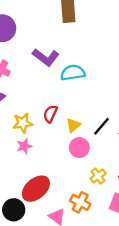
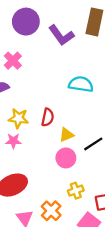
purple L-shape: (46, 57) -> (61, 35), moved
red semicircle: (50, 114) -> (48, 117), turned 150

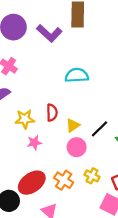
pink star: (13, 141) -> (34, 143), moved
yellow cross: (76, 191) -> (92, 176), turned -32
orange cross: (51, 211) -> (64, 180), moved

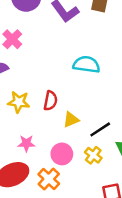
pink star: (34, 143) -> (26, 143), moved
pink circle: (77, 147) -> (62, 154), moved
yellow cross: (92, 176) -> (93, 155), moved

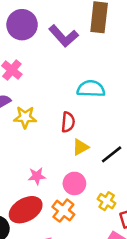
red semicircle: (50, 101) -> (68, 122), moved
yellow star: (19, 102) -> (25, 117), moved
yellow cross: (93, 155) -> (107, 201), moved

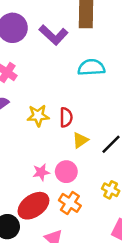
cyan semicircle: (91, 89) -> (91, 67), moved
yellow star: (25, 117) -> (38, 116), moved
pink circle: (74, 183) -> (66, 172), moved

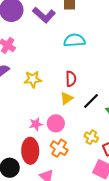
red semicircle: (66, 117) -> (71, 79), moved
red ellipse: (33, 206) -> (30, 151), turned -55

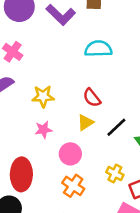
red semicircle: (71, 79) -> (92, 98), turned 140
pink star: (36, 124) -> (43, 130), moved
red ellipse: (30, 151) -> (21, 174), moved

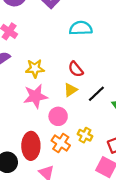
pink star: (43, 130) -> (35, 96), size x1.6
yellow cross: (115, 173) -> (85, 135), moved
red ellipse: (21, 174) -> (31, 146), moved

